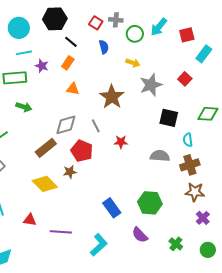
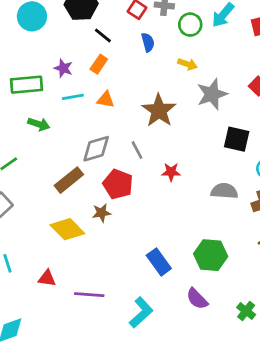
cyan line: (24, 53) -> (73, 97), moved

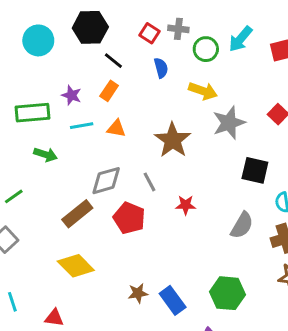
yellow arrow: (187, 64) -> (203, 91), size x1.4
gray semicircle: (224, 191) -> (242, 225), turned 116
brown star: (102, 213) -> (138, 293), moved

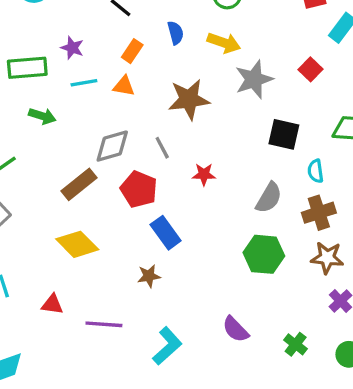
blue semicircle: (161, 68) -> (176, 33), moved
orange rectangle: (109, 91) -> (132, 51), moved
brown star: (173, 140) -> (189, 99), turned 30
green hexagon: (227, 293) -> (264, 254), moved
blue rectangle: (173, 300) -> (166, 233), moved

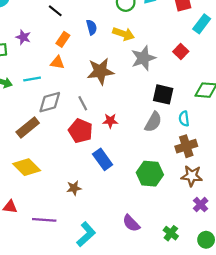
cyan line: (84, 83) -> (32, 79), moved
red pentagon: (139, 189) -> (81, 131), moved
gray semicircle: (269, 198) -> (153, 122), moved
blue rectangle: (166, 233) -> (103, 159), moved

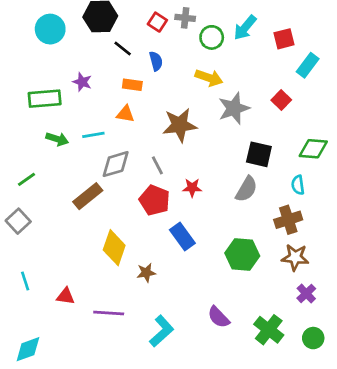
blue semicircle: (92, 27) -> (156, 61), moved
orange rectangle: (63, 39) -> (132, 85), turned 64
cyan semicircle: (184, 119) -> (298, 185), moved
yellow diamond: (27, 167) -> (114, 248), moved, turned 64
green cross: (171, 233) -> (269, 330), size x1.5

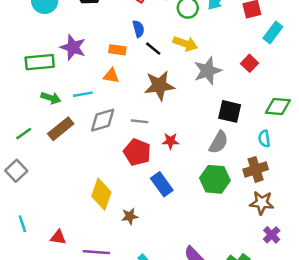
black line: (123, 49) -> (153, 49), moved
purple star: (82, 82) -> (73, 47), size x1.5
gray line: (157, 165) -> (140, 121), turned -56
brown rectangle: (88, 196) -> (61, 129), moved
green hexagon: (242, 255) -> (215, 179), moved

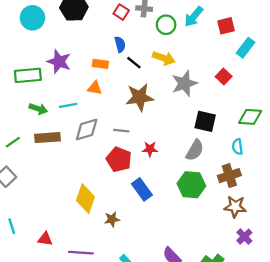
brown rectangle: (61, 129) -> (47, 138), turned 35

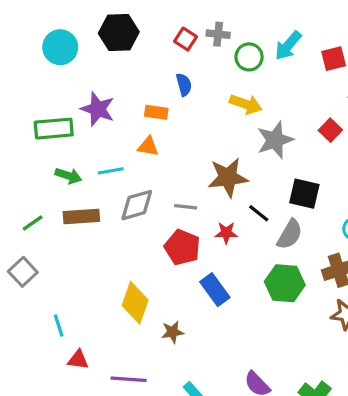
black line: (134, 63) -> (259, 213), moved
brown star: (140, 97) -> (228, 177), moved
cyan line: (12, 226) -> (59, 325), moved

